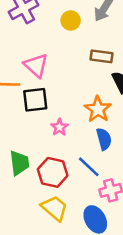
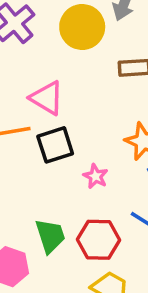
yellow circle: (71, 21) -> (82, 27), size x1.6

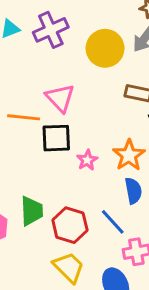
pink star: (96, 176) -> (87, 160), moved

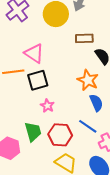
pink star: (87, 160) -> (47, 106), moved

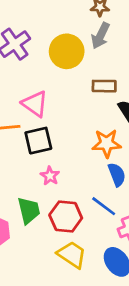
orange star: (88, 80) -> (107, 143), turned -30

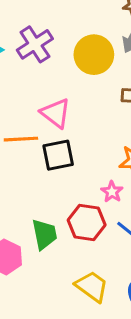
pink star: (50, 176) -> (112, 192), moved
red hexagon: (66, 216) -> (87, 223), moved

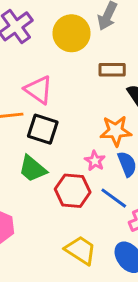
black square: (58, 155) -> (43, 129), turned 32
green trapezoid: (44, 234) -> (32, 169), moved, turned 144

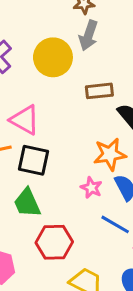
green trapezoid: (32, 169) -> (27, 203), turned 32
red hexagon: (73, 191) -> (54, 242), moved

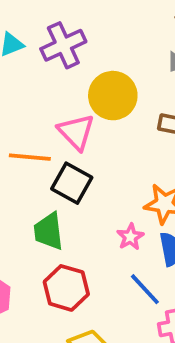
yellow circle: (53, 57) -> (113, 96), moved

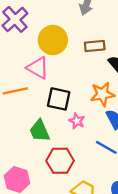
black square: (72, 183) -> (59, 99), moved
pink star: (130, 237) -> (77, 121), moved

